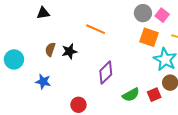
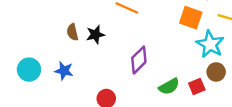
brown semicircle: (50, 49) -> (72, 32), turned -32
cyan circle: (14, 59) -> (29, 70), moved

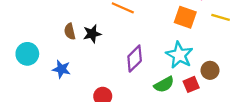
cyan star: (210, 44) -> (179, 55), moved
cyan circle: (29, 70) -> (27, 54), moved

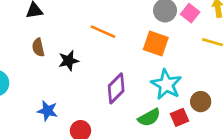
orange square: (185, 17) -> (156, 43), moved
brown semicircle: (70, 31) -> (38, 47), moved
blue star: (61, 69) -> (47, 111), moved

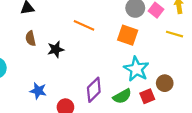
purple diamond: (116, 88) -> (94, 90), moved

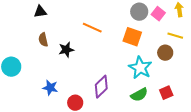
brown circle: (165, 83) -> (165, 53), moved
green semicircle: (122, 96) -> (139, 95), moved
red square: (147, 96) -> (166, 93), moved

